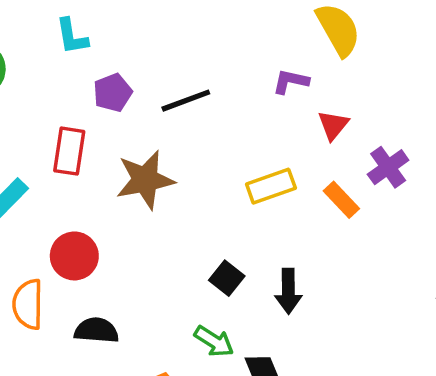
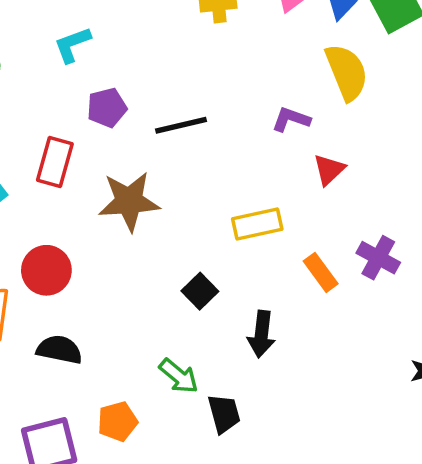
cyan L-shape: (72, 36) -> (72, 45), turned 72
purple cross: (388, 167) -> (378, 258), moved, turned -33
orange rectangle: (341, 200) -> (321, 272), moved
black square: (227, 278) -> (200, 291), moved

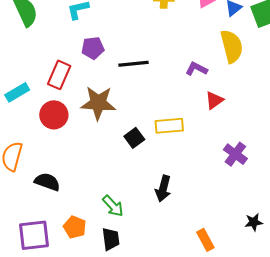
red circle: (46, 270) -> (54, 115), moved
orange rectangle: (321, 272) -> (205, 240), moved
black square: (200, 291) -> (134, 138), moved
black trapezoid: (224, 414) -> (111, 239), moved
orange pentagon: (118, 421) -> (75, 227), turned 30

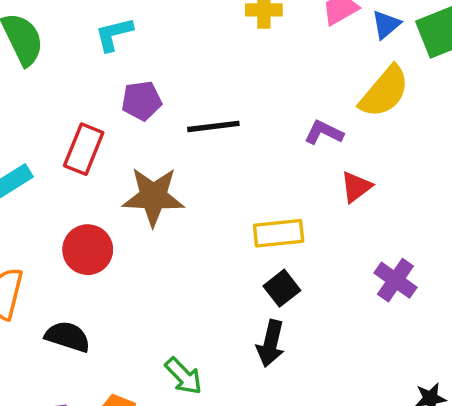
yellow semicircle: (232, 46) -> (384, 92), turned 56
red circle: (54, 115) -> (88, 250), moved
black square: (134, 138) -> (282, 288), moved

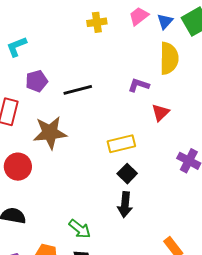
yellow semicircle: (384, 92) -> (169, 58), turned -32

